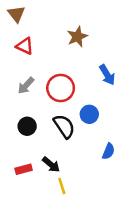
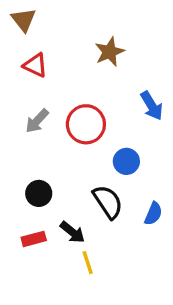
black circle: (27, 126) -> (39, 193), moved
black semicircle: (64, 126) -> (108, 202), moved

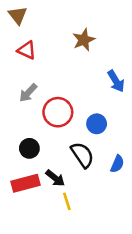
red circle: (86, 124) -> (58, 112), moved
red rectangle: (34, 239) -> (26, 183), size x1.5

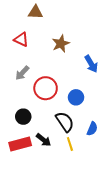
brown triangle: (18, 15) -> (35, 12), moved, turned -49
brown star: (84, 40) -> (61, 44), moved
yellow line: (67, 201) -> (70, 144), moved

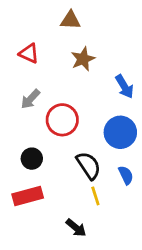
brown triangle: (35, 12) -> (71, 20), moved
blue circle: (76, 97) -> (120, 132), moved, size x1.5
blue semicircle: (92, 129) -> (126, 175), turned -48
black arrow: (44, 140) -> (76, 228), moved

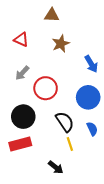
black circle: (32, 159) -> (23, 117), size x1.5

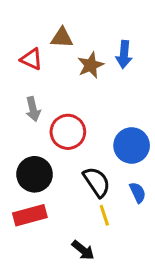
brown triangle: (52, 15) -> (62, 38), moved
blue arrow: (91, 64) -> (124, 54), moved, turned 36
gray arrow: (22, 73) -> (33, 109), turned -56

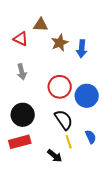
blue arrow: (124, 54) -> (82, 49), moved
red circle: (68, 132) -> (60, 87), moved
blue semicircle: (138, 193) -> (91, 137), moved
black arrow: (83, 250) -> (55, 156), moved

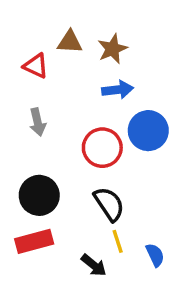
brown star: (60, 43) -> (112, 49), moved
blue arrow: (82, 49) -> (118, 90), moved, turned -102
blue circle: (87, 96) -> (148, 131), moved
blue semicircle: (91, 137) -> (155, 255), moved

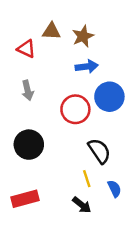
black semicircle: (109, 204) -> (99, 151), moved
red rectangle: (34, 241) -> (25, 199), moved
black arrow: (94, 265) -> (82, 205), moved

